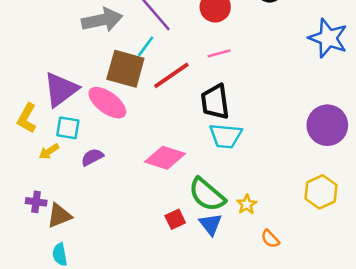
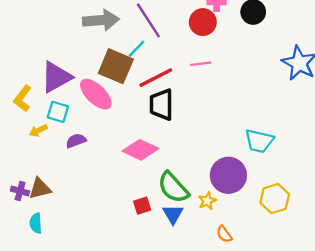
black trapezoid: (215, 102) -> (161, 105), moved
purple circle: (327, 125) -> (228, 175), moved
cyan trapezoid: (226, 136) -> (259, 141), moved
purple cross: (36, 202) -> (20, 191), moved

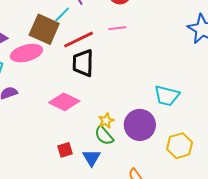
pink ellipse: (96, 94) -> (26, 53), turned -60
green semicircle: (173, 187) -> (104, 136), moved, size x0.7
yellow star: (207, 201) -> (106, 121), moved

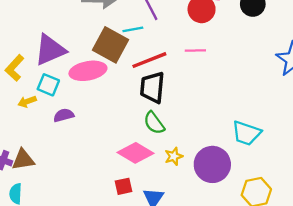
cyan line: (62, 14) -> (133, 29), turned 30
pink diamond: (64, 102) -> (135, 153), moved
green semicircle: (104, 136) -> (154, 123), moved

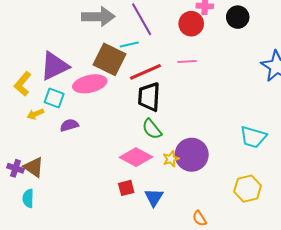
cyan trapezoid: (246, 133) -> (253, 137), moved
brown triangle: (23, 160) -> (34, 167), turned 45
purple circle: (212, 164) -> (192, 155), moved

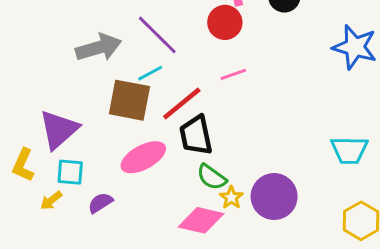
pink ellipse: (90, 84) -> (143, 157), moved
yellow star: (171, 159) -> (231, 198), moved

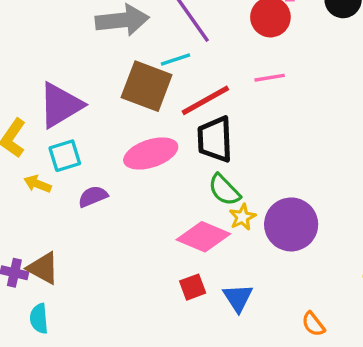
cyan square: (70, 172) -> (65, 156), turned -32
yellow arrow: (51, 200) -> (38, 184), turned 50

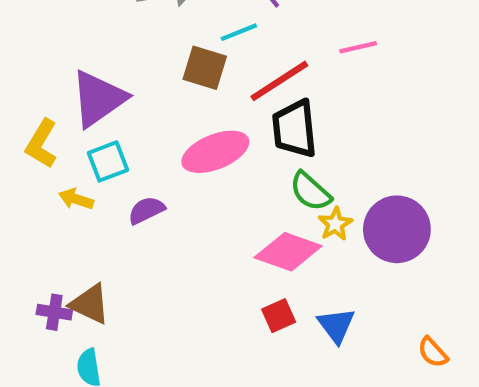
brown square: (147, 86) -> (205, 68), size x0.7

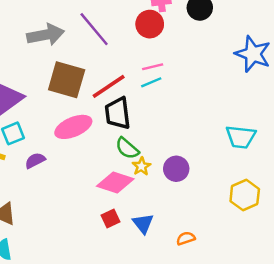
cyan line: (239, 32) -> (151, 82), moved
brown square: (205, 68) -> (67, 80), size x1.5
purple circle: (397, 229) -> (176, 169), size x0.7
orange semicircle: (433, 352) -> (186, 238), moved, turned 114

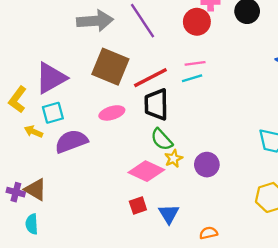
pink ellipse: (73, 127) -> (112, 113), size x0.7
purple semicircle: (35, 161) -> (71, 141), size x1.6

